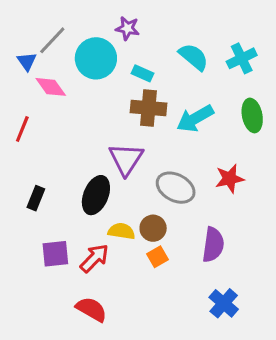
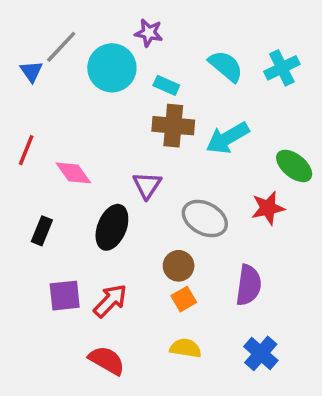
pink diamond: (51, 87) -> (73, 173), moved
green ellipse: (252, 115) -> (294, 166), moved, turned -40
purple triangle: (126, 159) -> (147, 185), size x0.7
yellow semicircle: (121, 231) -> (186, 348), moved

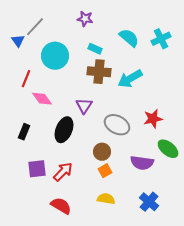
cyan circle: (112, 68) -> (55, 56), moved
red line: (26, 150) -> (26, 79), moved
green ellipse: (294, 166) -> (168, 149), moved
purple semicircle: (249, 285) -> (142, 163), turned 90

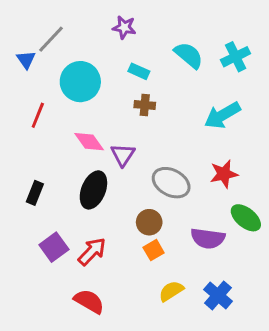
brown cross: (99, 72) -> (145, 105), size x0.6
cyan arrow: (130, 79) -> (222, 115), moved
pink diamond: (42, 99) -> (89, 142), moved
purple square: (37, 169) -> (54, 247), turned -30
yellow semicircle: (106, 199) -> (171, 291), moved, turned -42

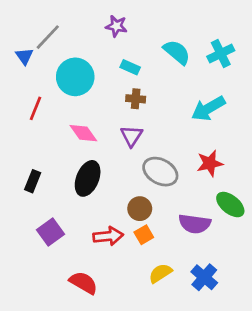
purple triangle: (123, 155) -> (131, 136), moved
red arrow: (92, 252) -> (108, 236), moved, turned 40

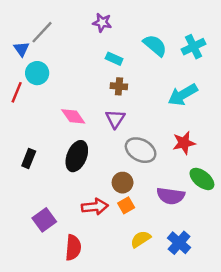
cyan circle: (75, 77) -> (37, 73), moved, size x0.7
red line: (35, 108) -> (17, 92), moved
purple square: (51, 232) -> (44, 220), moved
red semicircle: (83, 283) -> (73, 248), turned 65

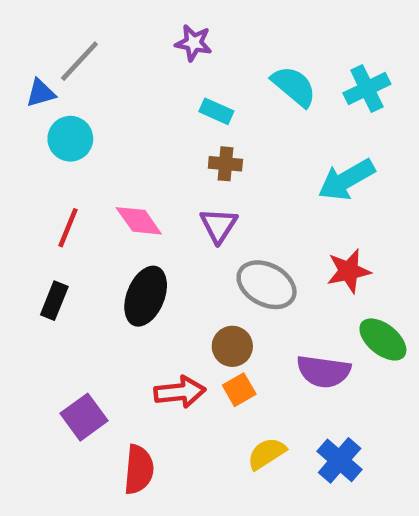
blue triangle: (21, 49) -> (41, 93), turned 49
red line: (17, 92) -> (68, 228), moved

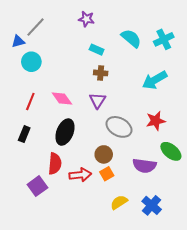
red semicircle: (139, 470) -> (55, 164), moved

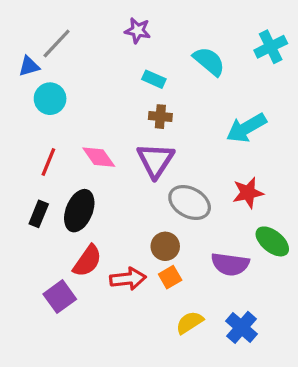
cyan cross: (164, 39) -> (271, 47), moved
purple triangle: (98, 100) -> (155, 160), size x1.4
black ellipse: (65, 132) -> (79, 211), moved
red semicircle: (55, 164) -> (87, 261), turned 30

